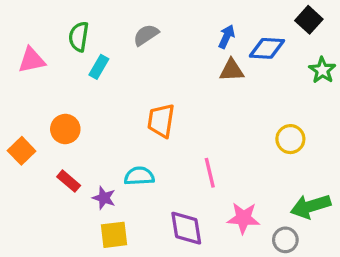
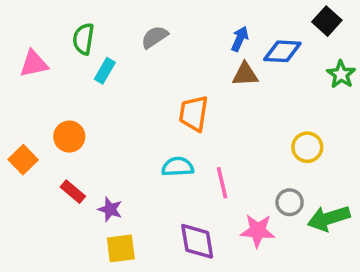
orange trapezoid: (161, 121) -> (194, 113), moved
cyan semicircle: (139, 176) -> (178, 167), moved
gray circle: (285, 240) -> (290, 202), moved

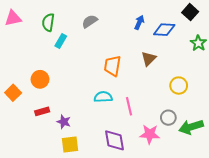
pink triangle: (34, 64) -> (13, 18), moved
brown triangle: (245, 74) -> (149, 59), moved, turned -42
red rectangle: (73, 192) -> (42, 111), turned -56

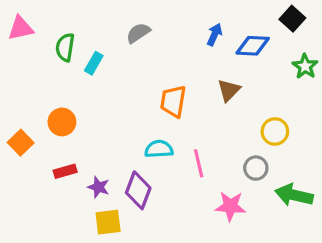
green semicircle: (48, 22) -> (65, 47), moved
gray circle: (168, 118) -> (256, 168), moved
green arrow: (191, 127) -> (294, 195), turned 30
purple diamond: (115, 140) -> (138, 190), moved, turned 30

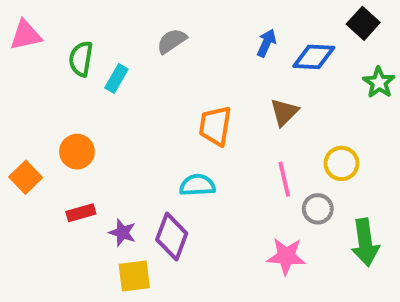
pink line: (199, 163) -> (284, 179), moved
green arrow: (294, 195) -> (365, 242), turned -111

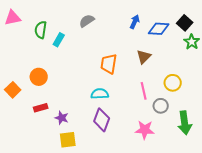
black square: (363, 23) -> (185, 23), moved
purple diamond: (172, 236) -> (102, 120), moved

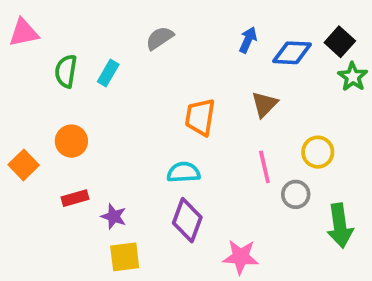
green semicircle: (41, 30) -> (66, 71), moved
pink star: (145, 130) -> (241, 257), moved

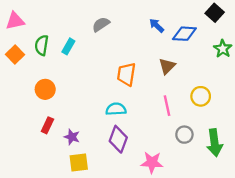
blue arrow: (248, 40) -> (157, 26), turned -70
black square: (340, 42) -> (215, 13), moved
orange square: (24, 165) -> (15, 55), moved
gray circle: (296, 194) -> (184, 135), moved
red rectangle: (75, 198) -> (47, 125), turned -49

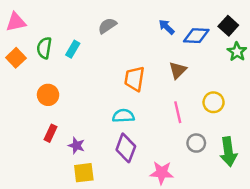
black square: (215, 13) -> (228, 26), moved

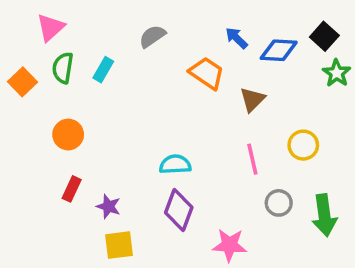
pink triangle: (16, 22) -> (51, 27), moved, turned -30
orange trapezoid: (134, 79) -> (207, 73), moved, turned 115

